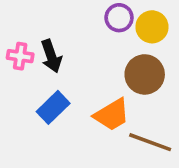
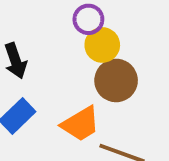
yellow circle: (152, 27) -> (102, 45), moved

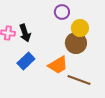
yellow circle: (102, 45) -> (80, 28), moved

